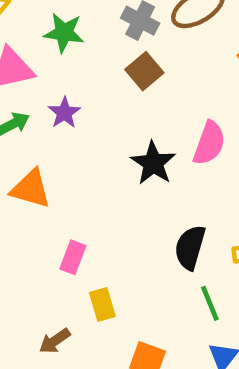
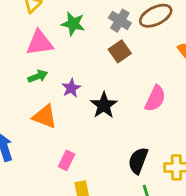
purple star: (64, 113) -> (71, 88), moved
black star: (153, 163) -> (104, 105), moved

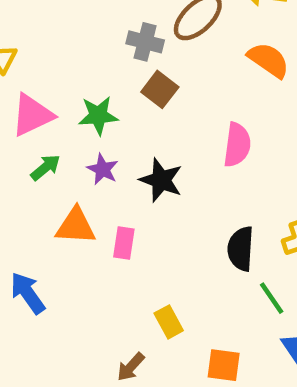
green star: (73, 24) -> (98, 116), moved
pink rectangle: (67, 160) -> (124, 243), moved

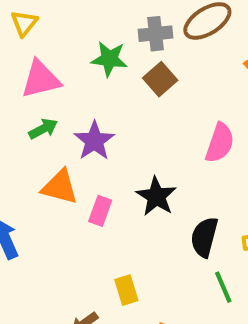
gray cross: (145, 42) -> (155, 34), turned -32
green star: (98, 116) -> (109, 59), moved
purple star: (103, 169) -> (94, 141), size x1.4
black star: (161, 180) -> (156, 196), moved

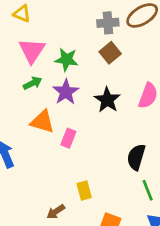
yellow triangle: (24, 23) -> (22, 14), turned -48
green star: (109, 59) -> (66, 60), moved
pink triangle: (41, 79) -> (32, 51), turned -44
black star: (156, 196) -> (107, 100), moved

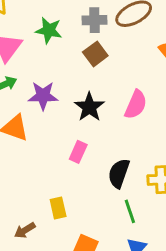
green star: (66, 60) -> (49, 30), moved
purple star: (66, 92) -> (43, 96), turned 30
pink rectangle: (68, 138) -> (78, 152), moved

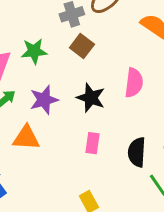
green star: (49, 30) -> (34, 51), moved

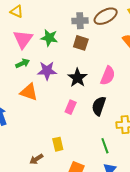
brown square: (82, 46) -> (81, 43), turned -35
black semicircle: (137, 152) -> (99, 106), moved

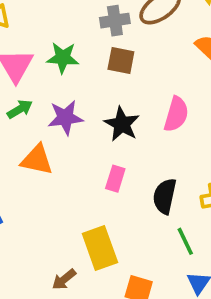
black semicircle: (99, 106) -> (165, 196), moved
yellow rectangle: (58, 144) -> (100, 248), size x1.6

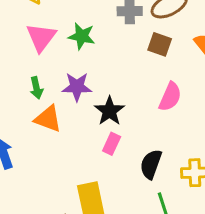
brown square: (121, 60) -> (160, 44), moved
green arrow: (20, 109) -> (36, 88), moved, turned 100
black star: (122, 124) -> (109, 111), moved

